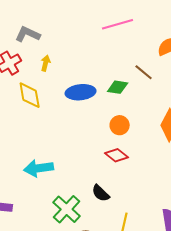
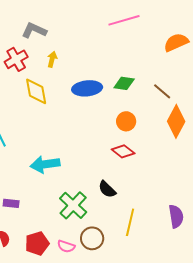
brown line: (144, 72) -> (162, 91), moved

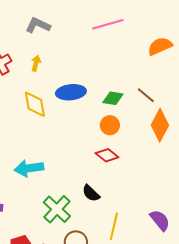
gray L-shape: (34, 30) -> (38, 25), moved
green diamond: (124, 83) -> (113, 98), moved
yellow diamond: (36, 91) -> (35, 104), moved
purple semicircle: (176, 216) -> (160, 220), turned -30

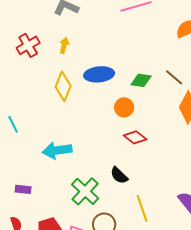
yellow diamond: (35, 104) -> (63, 86), turned 32
orange circle: (110, 125) -> (124, 107), moved
yellow line: (114, 226) -> (142, 208), turned -32

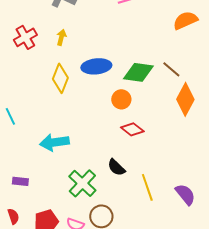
green diamond: (141, 80) -> (138, 72), size x1.4
yellow line: (142, 208) -> (147, 187), moved

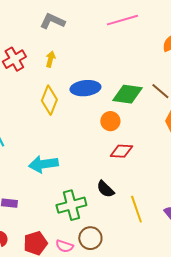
red diamond: (132, 129) -> (121, 151), turned -35
green cross: (82, 183) -> (71, 205), turned 32

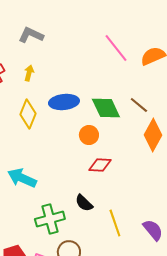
pink line: (122, 20) -> (116, 48), moved, turned 68
green diamond: (127, 94) -> (106, 108), turned 56
cyan arrow: (43, 164) -> (22, 178), turned 32

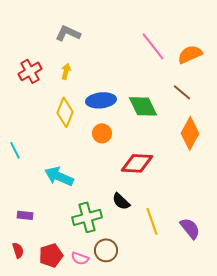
brown line: (139, 105) -> (182, 92), moved
orange circle: (89, 135) -> (102, 133), moved
red diamond: (100, 165) -> (137, 163), size x1.4

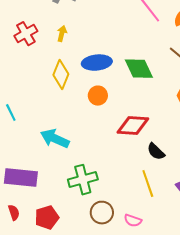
black semicircle: (121, 201) -> (156, 152), moved
purple rectangle: (25, 215) -> (21, 178), size x2.0
pink semicircle: (80, 258) -> (133, 221), moved

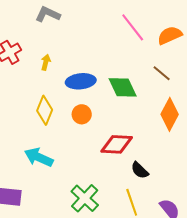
yellow arrow: (62, 34) -> (46, 62), moved
yellow diamond: (61, 75) -> (45, 110), moved
green cross: (83, 180) -> (85, 198), moved, turned -32

